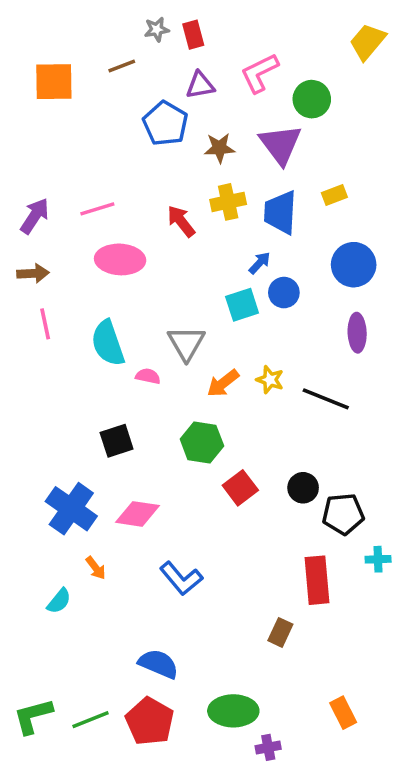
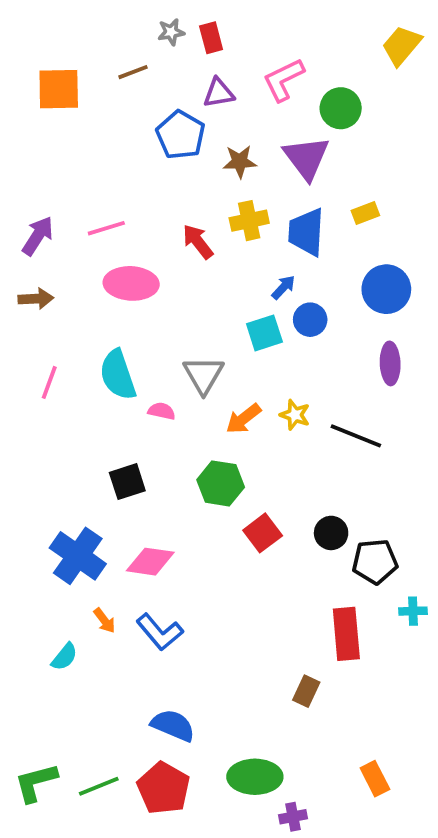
pink line: (45, 324) -> (49, 382), moved, turned 32
blue L-shape: (181, 578) -> (160, 632), moved

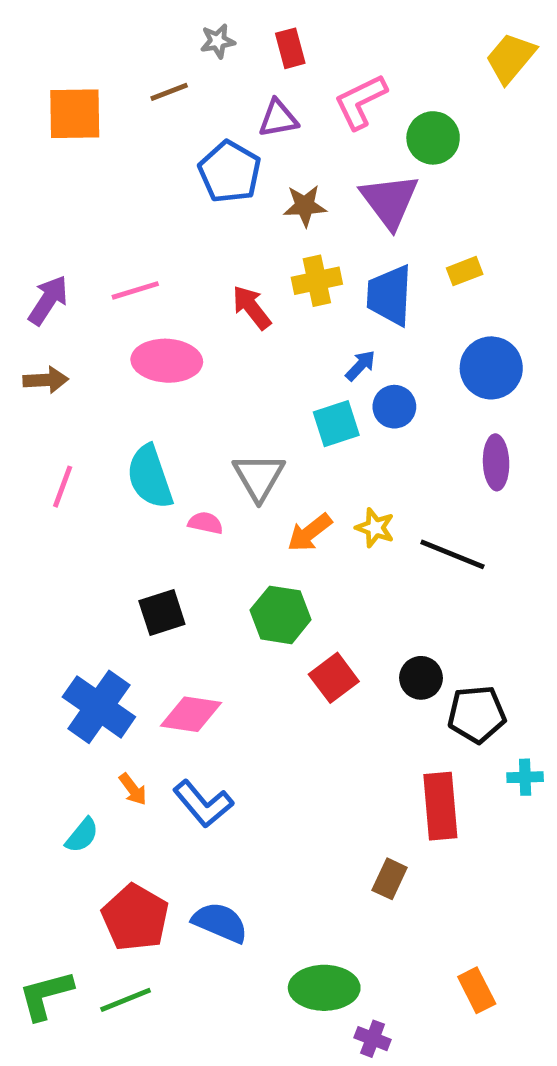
red rectangle: (211, 38) -> (290, 48), moved
red pentagon: (163, 788) -> (135, 918), moved
purple cross: (293, 817) -> (373, 1039), turned 32

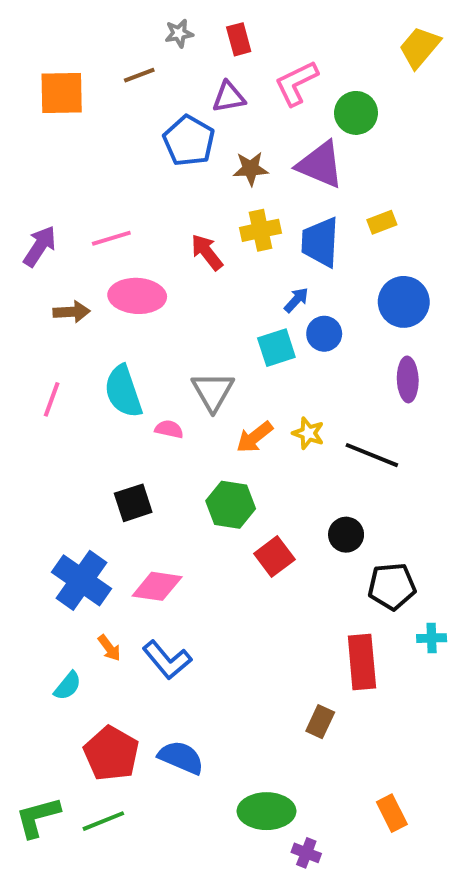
purple triangle: (390, 201) -> (320, 165), turned -30
brown arrow: (46, 380) -> (72, 312), moved
black circle: (421, 678) -> (346, 535), moved

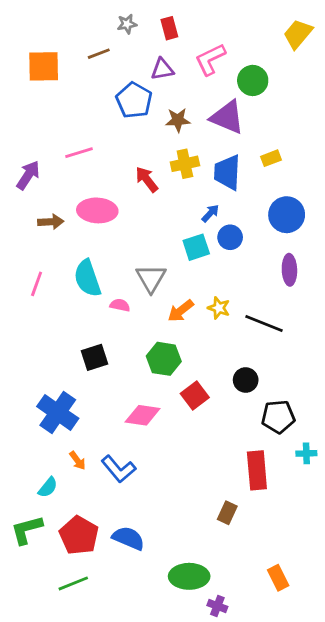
pink line: (111, 238) -> (79, 153), moved
pink diamond: (157, 586) -> (143, 415), moved
green L-shape: (38, 817) -> (27, 530), moved

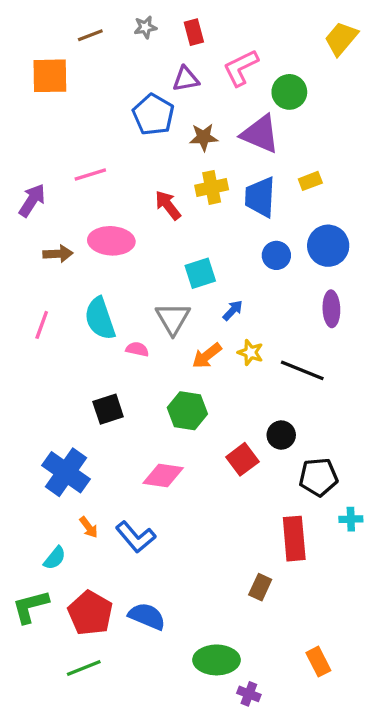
brown line: (99, 54) -> (90, 35), moved
blue arrow: (210, 213) -> (233, 310), moved
blue circle: (230, 237) -> (276, 255), moved
cyan square: (196, 247) -> (200, 273), moved
red square: (195, 396) -> (242, 459), moved

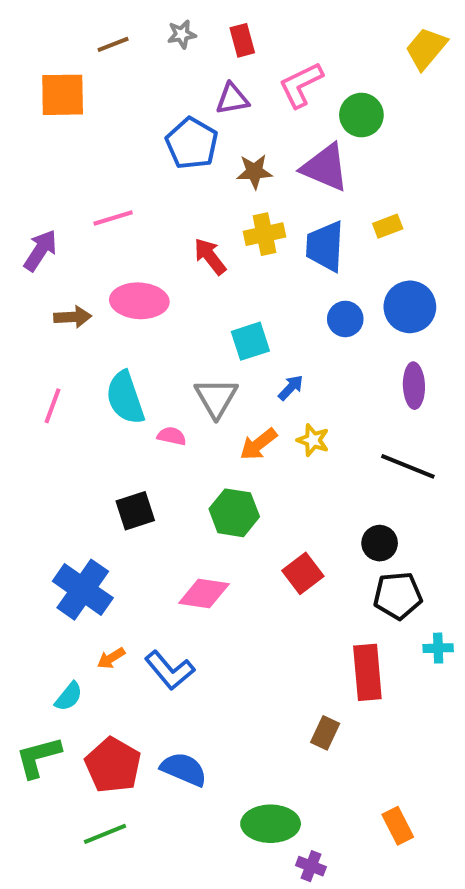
black line: (302, 370) -> (408, 466), moved
black circle: (281, 435) -> (380, 543), moved
orange arrow: (89, 527) -> (111, 658), turned 95

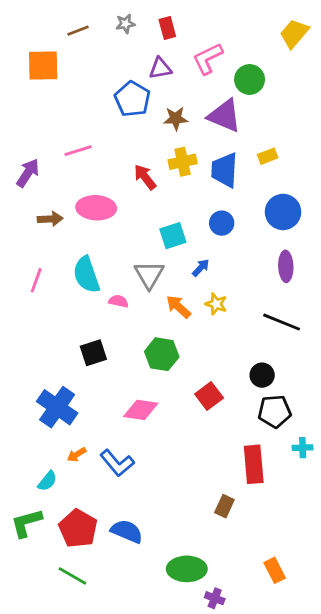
blue circle: (345, 319) -> (222, 223), moved
orange arrow: (258, 444) -> (178, 307), turned 80
green line: (105, 834) -> (72, 576), turned 52

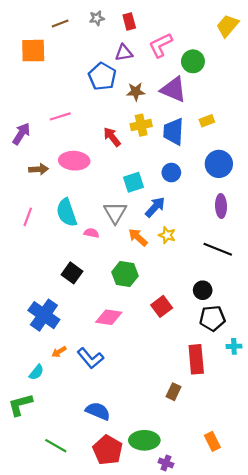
blue arrow: (201, 268) -> (155, 207), size x1.5
black square: (93, 353) -> (72, 273), turned -36
red pentagon: (78, 528) -> (108, 450), moved

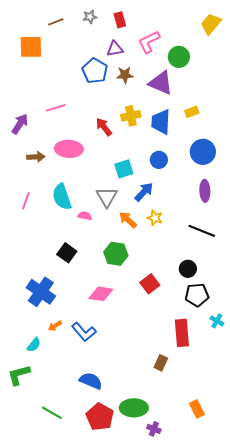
brown star: (136, 92) -> (125, 75), moved
cyan cross: (234, 346) -> (217, 321), turned 32

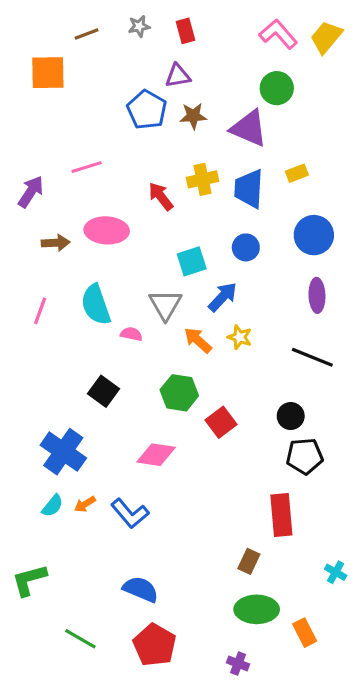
pink L-shape: (149, 42) -> (278, 34), moved, turned 75
red square: (150, 284) -> (221, 422), moved
cyan cross: (217, 321) -> (336, 572), moved
cyan semicircle: (34, 345) -> (52, 506), moved
green ellipse: (134, 408) -> (257, 609), moved

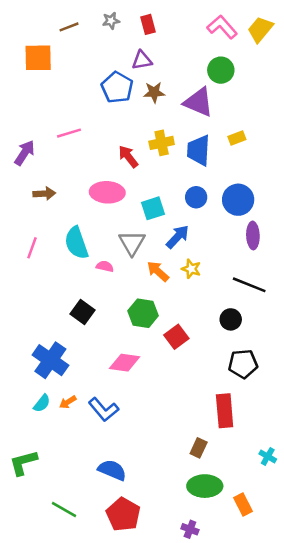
pink ellipse: (107, 230) -> (107, 192), moved
blue circle: (314, 235) -> (238, 200), moved
black circle: (291, 416) -> (231, 319), moved

